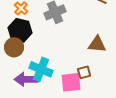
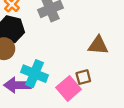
pink square: (71, 82) -> (69, 88), turned -35

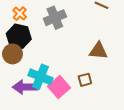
pink square: (69, 88) -> (59, 87), moved

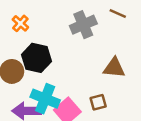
gray cross: (55, 18) -> (83, 25), moved
black hexagon: (19, 36) -> (36, 58), moved

